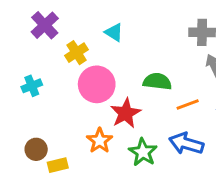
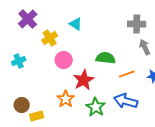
pink circle: (97, 84) -> (64, 60), size x0.7

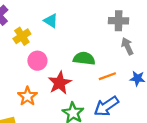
orange star: (66, 99) -> (27, 96), moved
blue arrow: (126, 101) -> (106, 106), turned -50

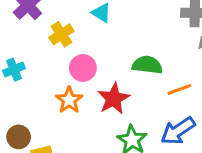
orange star: (27, 96) -> (69, 100), moved

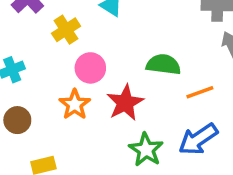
brown circle: (19, 137) -> (17, 120), moved

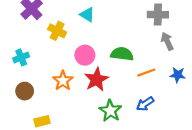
yellow cross: (66, 30) -> (57, 31), turned -30
pink circle: (90, 68) -> (85, 55), moved
blue arrow: (198, 139) -> (145, 104), size x0.7

